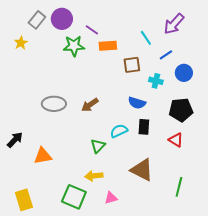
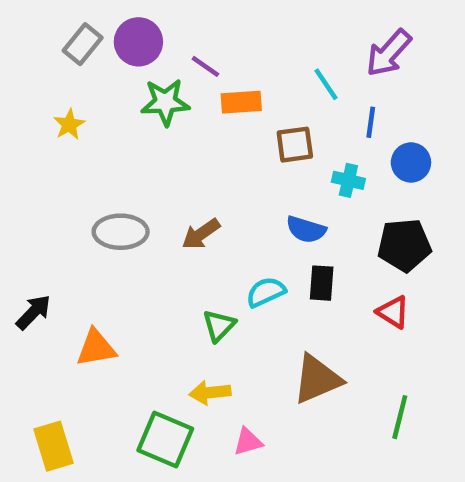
yellow star: (21, 43) -> (69, 124), moved
blue line: (166, 55) -> (371, 122), turned -48
brown triangle: (142, 170) -> (317, 379), turned -50

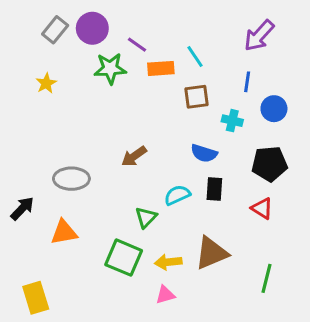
cyan line: (326, 84) -> (195, 57), moved
gray ellipse: (121, 232) -> (71, 179), moved
yellow arrow: (210, 393) -> (168, 262), moved
green square: (165, 439) -> (124, 258), moved

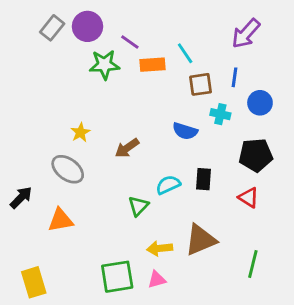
yellow star: (46, 83) -> (80, 132), moved
brown square: (197, 97) -> (201, 84), moved
blue semicircle: (204, 153) -> (185, 131), moved
gray ellipse: (71, 179) -> (68, 169), turned 36
green square: (124, 258) -> (117, 277), moved, turned -32

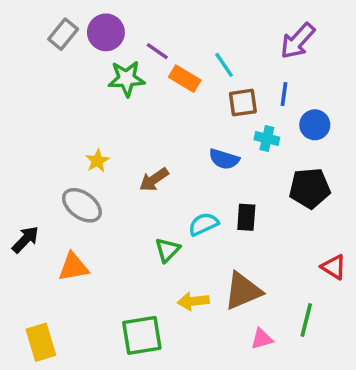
orange rectangle: (153, 65) -> (185, 79), turned 35
red triangle: (249, 198) -> (334, 267), moved
pink triangle: (157, 280) -> (262, 339), moved

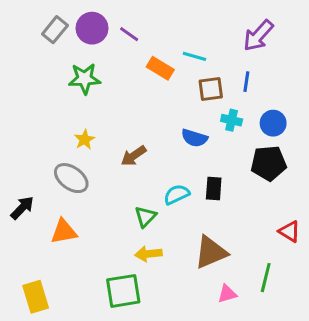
purple line: (157, 51) -> (129, 34), moved
cyan line: (224, 65) -> (194, 56), turned -40
green star: (126, 79) -> (85, 79), moved
blue circle: (315, 125) -> (273, 123), moved
yellow arrow: (193, 301) -> (148, 254), moved

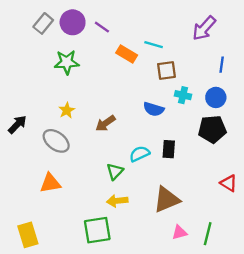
blue line: (246, 82) -> (222, 65), moved
black arrow: (22, 208) -> (17, 124), moved
green line: (266, 278) -> (208, 234), moved

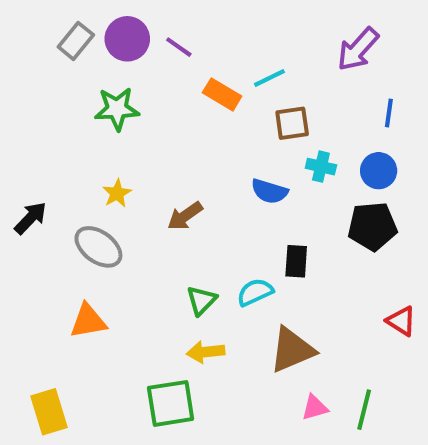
cyan line: (154, 45) -> (269, 78), turned -42
cyan semicircle: (139, 154) -> (255, 292), moved

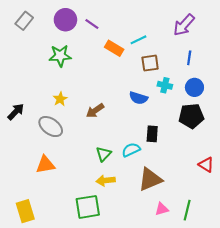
gray rectangle: (76, 41) -> (24, 21), moved
blue line: (389, 113) -> (189, 58), moved

